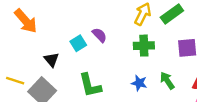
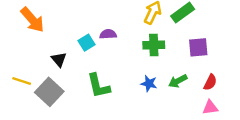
purple semicircle: (99, 35) -> (108, 34), turned -49
green arrow: (167, 81) -> (178, 81), turned -84

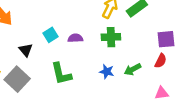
purple semicircle: (108, 34) -> (75, 38), moved
purple square: (198, 47) -> (166, 39), moved
red semicircle: (210, 82) -> (161, 61), moved

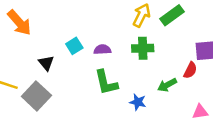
red semicircle: (161, 61) -> (190, 70), moved
blue star: (107, 72) -> (138, 102), moved
green L-shape: (61, 74) -> (106, 82), moved

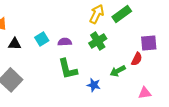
green cross: (143, 48) -> (98, 41), turned -30
black triangle: (46, 63) -> (15, 44), moved, turned -48

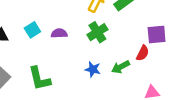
green L-shape: (68, 69) -> (39, 79), moved
blue star: (94, 85) -> (93, 69), moved

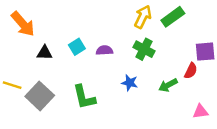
green cross: (97, 32) -> (144, 49), turned -30
blue star: (93, 69) -> (130, 83), moved

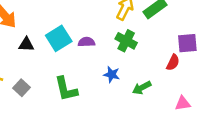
cyan square: (77, 47) -> (59, 38), size x1.5
green arrow: (168, 85) -> (142, 88), moved
gray square: (40, 96) -> (21, 88), size x0.6

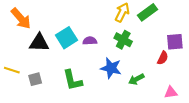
black triangle: (26, 44) -> (39, 43), size x1.5
blue star: (112, 74) -> (111, 68), size x1.5
gray square: (21, 88) -> (35, 79), turned 32

